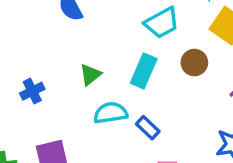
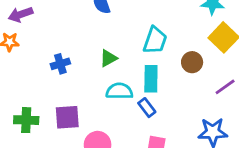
cyan trapezoid: (162, 23) -> (155, 40), moved, turned -52
cyan rectangle: (144, 71) -> (151, 79), moved, turned -32

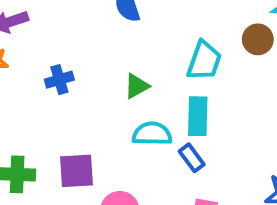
brown circle: (192, 62) -> (258, 39), moved
blue cross: (60, 64) -> (59, 80), moved

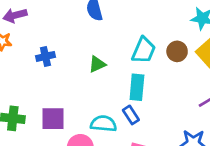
brown circle: (258, 39) -> (177, 51), moved
cyan semicircle: (152, 134) -> (103, 124), moved

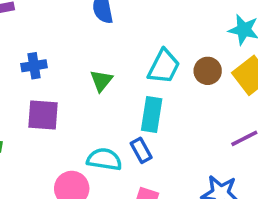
green triangle: (97, 64) -> (101, 81), turned -30
purple square: (53, 119) -> (43, 115), moved

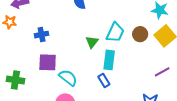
green triangle: (101, 81) -> (92, 42), moved
cyan semicircle: (104, 159) -> (68, 78), moved, turned 30

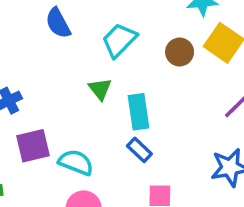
cyan trapezoid: (115, 32) -> (119, 40), moved, turned -145

